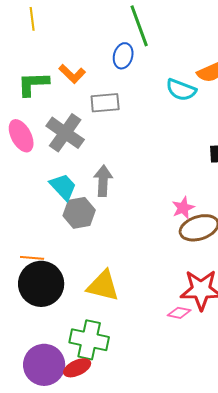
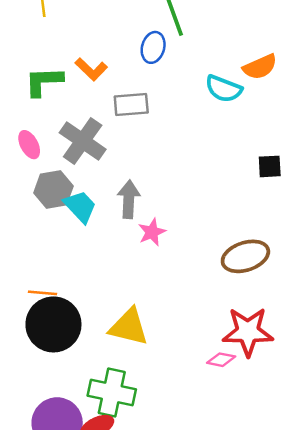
pink ellipse: (21, 136) -> (29, 145), size x0.7
pink star: (183, 208) -> (152, 232), moved
gray hexagon: (79, 213) -> (53, 190), moved

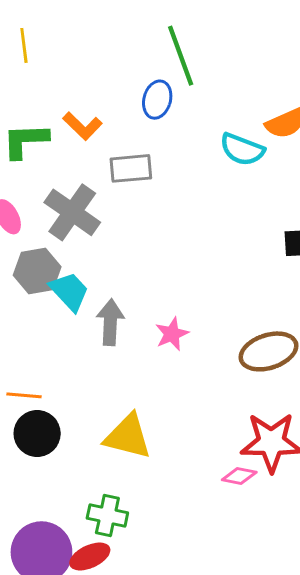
gray arrow: (129, 199) -> (110, 322), moved
pink star: (152, 232) -> (172, 334), moved
black circle: (53, 324) -> (37, 433), size x0.7
green cross: (112, 392) -> (107, 516), size x0.7

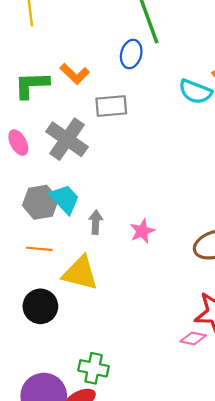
gray hexagon: (37, 271) -> (40, 202), moved
gray arrow: (110, 322) -> (96, 222), size x0.7
orange line: (24, 395) -> (39, 249), moved
yellow triangle: (128, 436) -> (80, 273), moved

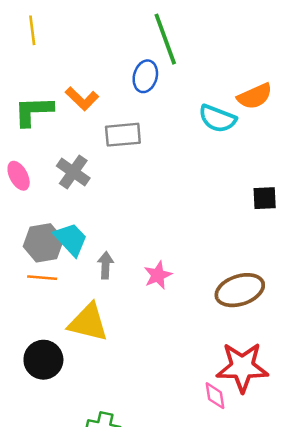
gray cross: (67, 139) -> (73, 172), size x0.7
orange line: (39, 249) -> (42, 278), moved
pink diamond: (193, 338) -> (215, 396), turned 70

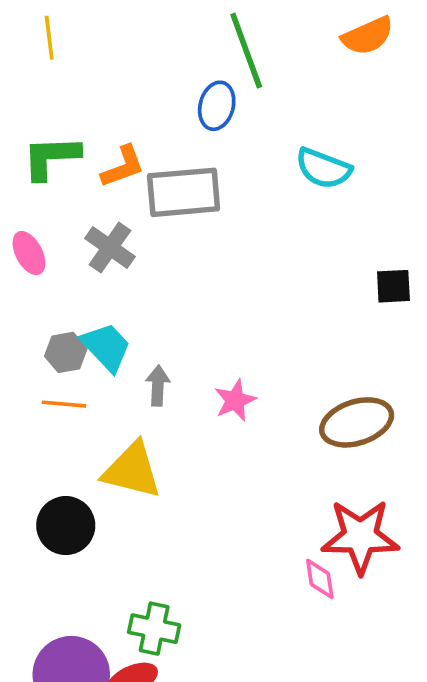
orange semicircle: (255, 96) -> (368, 36), moved
orange L-shape: (82, 99) -> (123, 167), moved, turned -64
gray rectangle: (123, 135) -> (184, 192), size x1.4
gray hexagon: (43, 243) -> (66, 352), size x0.7

